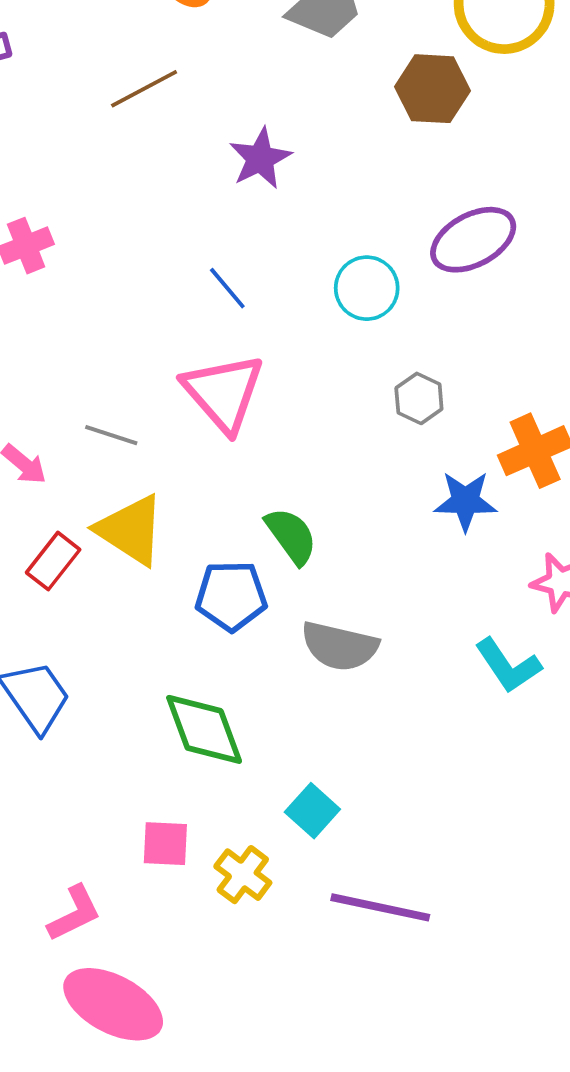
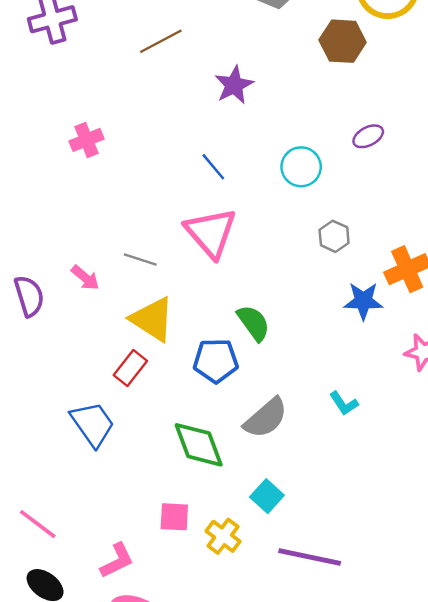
purple ellipse: (473, 240) -> (368, 136), size x0.6
red rectangle: (53, 561) -> (130, 368), moved
gray semicircle: (340, 646) -> (266, 418), moved, turned -54
cyan L-shape: (508, 666) -> (344, 403), moved, size x0.7

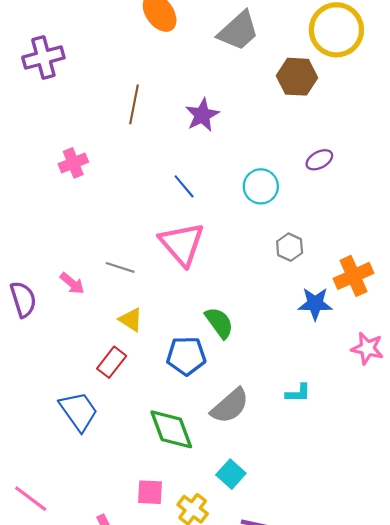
brown line: (161, 41) -> (134, 104), moved, turned -51
yellow triangle: (152, 319) -> (131, 320), size x0.6
cyan L-shape: (344, 403) -> (298, 393), turned -55

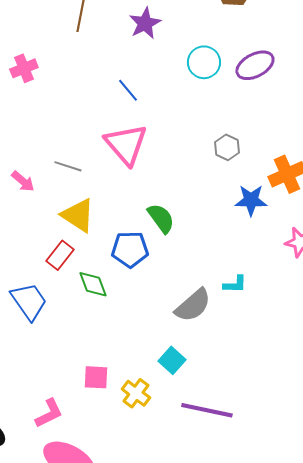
purple ellipse: (319, 160) -> (255, 65), size x1.5
cyan circle: (261, 186) -> (204, 62), moved
yellow triangle: (131, 320) -> (78, 215), size x1.5
gray semicircle: (230, 406) -> (193, 305), moved
green diamond: (171, 429) -> (93, 284), moved, size x0.7

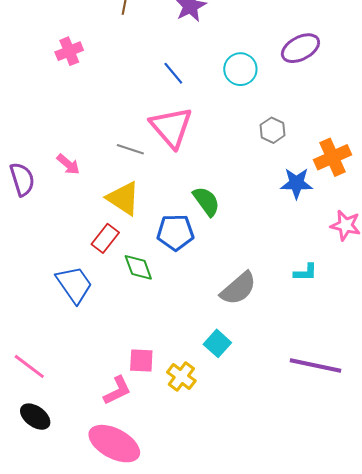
cyan circle: (204, 62) -> (240, 69), moved
gray line: (68, 166) -> (130, 149), moved
cyan L-shape: (235, 284) -> (305, 272), moved
purple line: (207, 410) -> (316, 365), moved
pink L-shape: (49, 413) -> (117, 391), moved

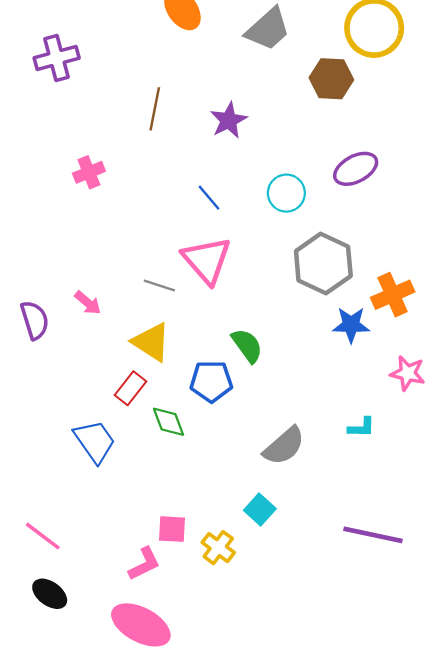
gray hexagon: (272, 130) -> (323, 264), size x2.0

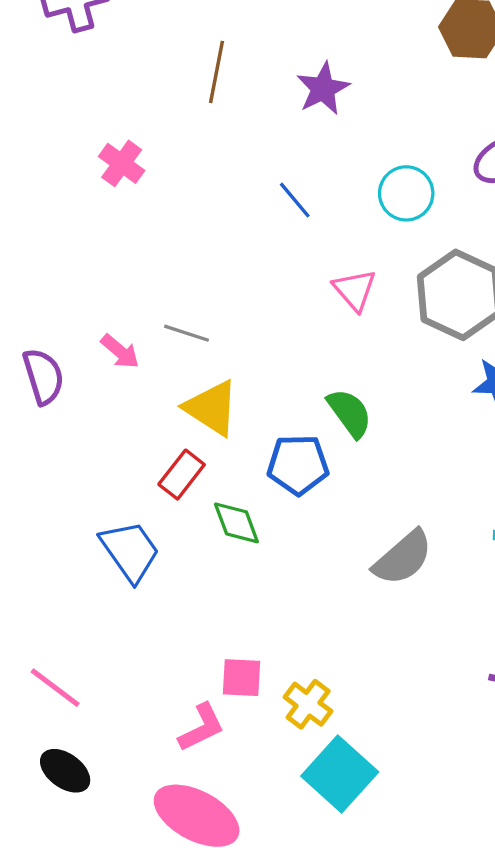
pink cross: (89, 172) -> (122, 163), turned -32
pink triangle: (207, 260) -> (355, 290), moved, size x0.6
gray line: (159, 285) -> (187, 333), moved
cyan square: (260, 509) -> (340, 774), moved, size x1.6

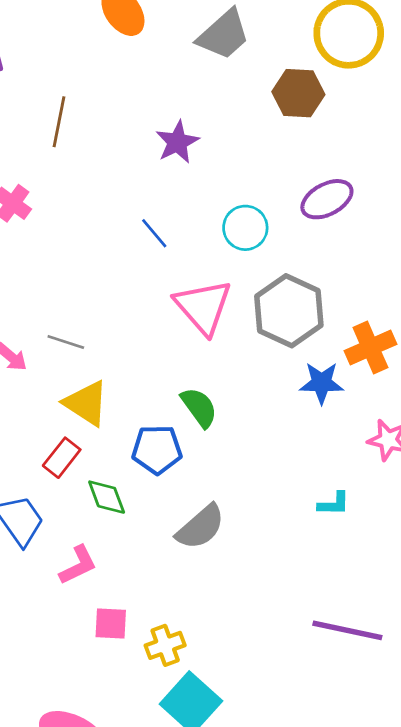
brown line: (217, 72) -> (59, 122), moved
pink triangle: (355, 290) -> (203, 307), size x1.6
gray semicircle: (403, 558) -> (200, 527), moved
yellow cross: (308, 704) -> (165, 645), turned 33
pink L-shape: (202, 727) -> (78, 565), moved

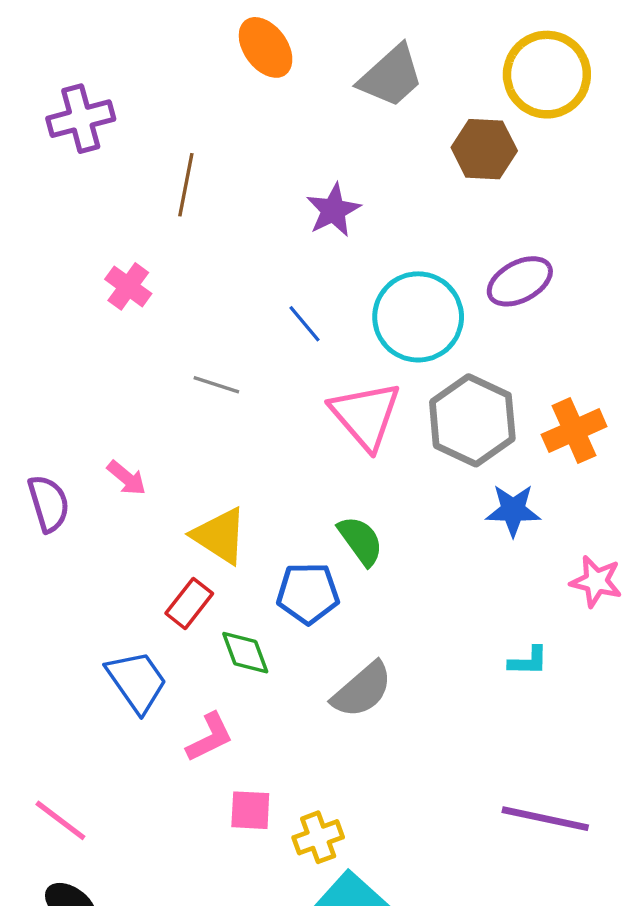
cyan circle: (245, 228) -> (418, 317), size x1.6
gray line: (66, 342) -> (216, 385), moved
orange cross: (370, 347) -> (574, 431), moved

